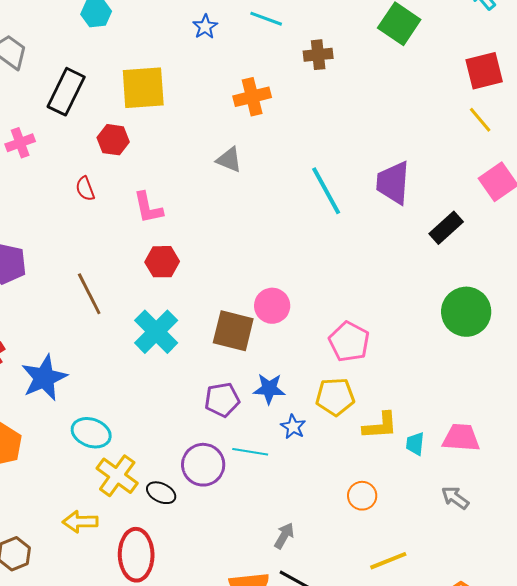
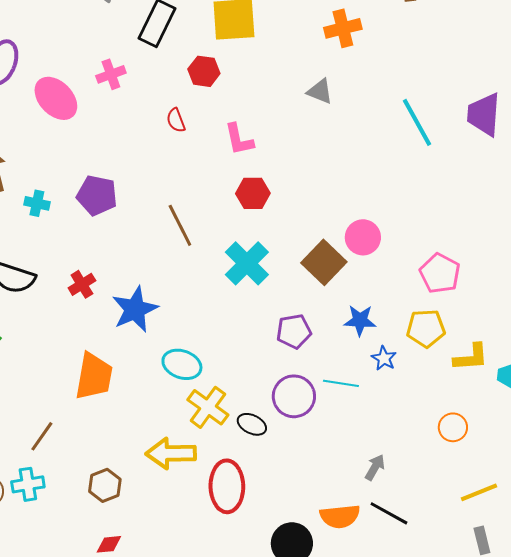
brown square: (233, 331) -> (324, 262), turned 30
purple pentagon: (222, 400) -> (294, 331), moved
yellow arrow: (80, 522) -> (171, 453), size x1.4

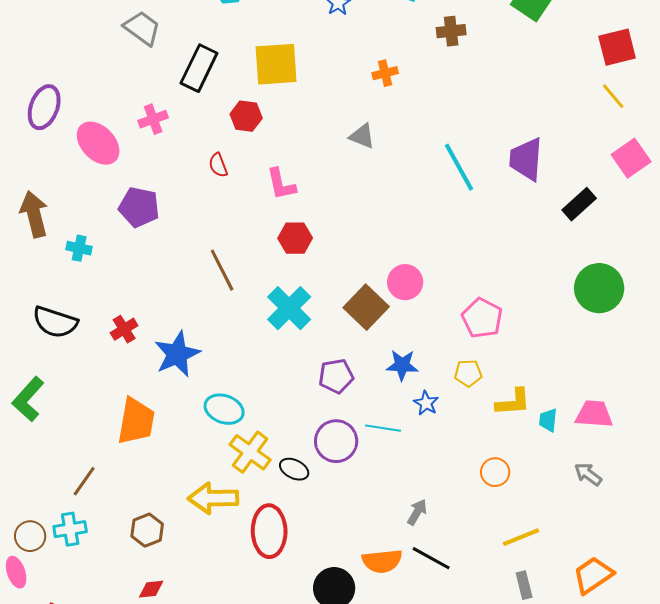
orange cross: (343, 28) -> (385, 73), size x0.7
purple pentagon: (97, 195) -> (139, 207), moved
yellow pentagon: (426, 328) -> (468, 373), size x0.7

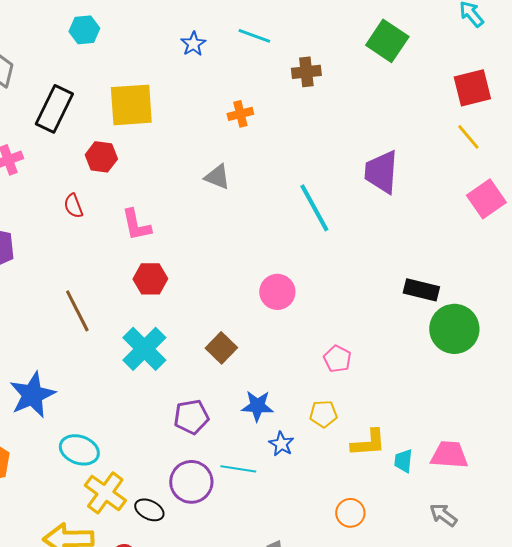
purple trapezoid: (526, 159) -> (381, 172), moved
black rectangle: (579, 204) -> (421, 290), moved, turned 56
pink circle: (405, 282) -> (277, 292), moved
brown square: (366, 307) -> (221, 348), size x0.7
pink pentagon: (482, 318) -> (337, 359), size x0.7

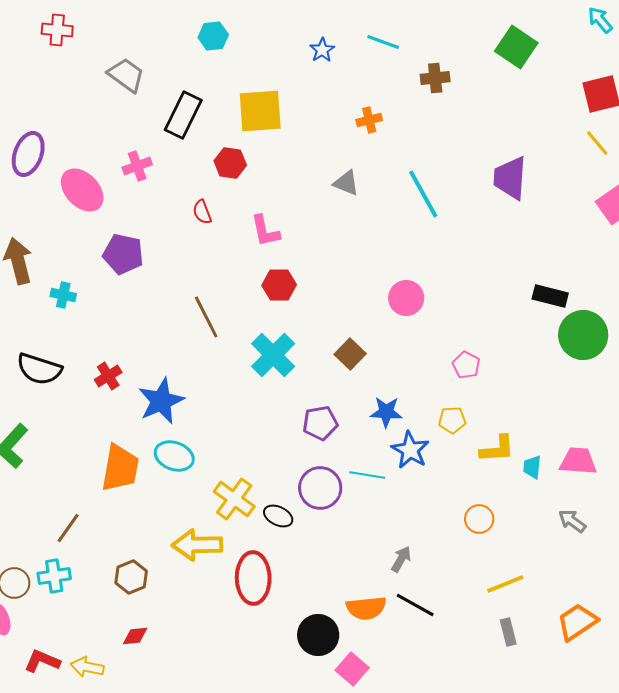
cyan line: (314, 208) -> (423, 194), moved
blue star: (281, 444) -> (410, 450), size x1.5
cyan ellipse: (79, 450) -> (174, 456), moved

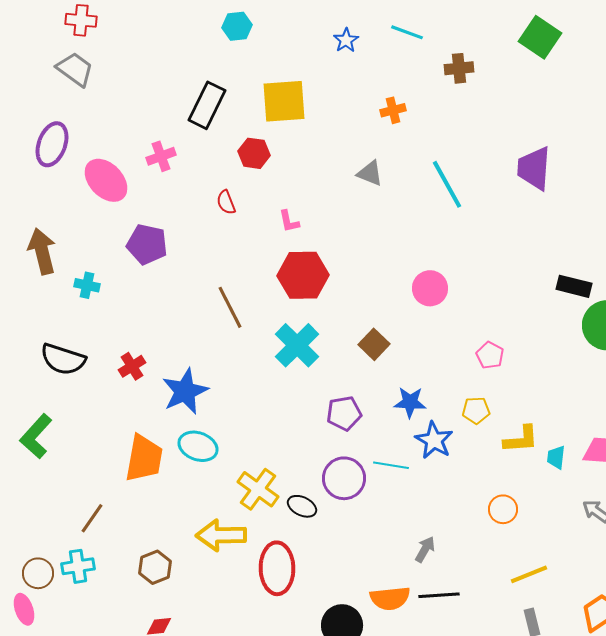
gray trapezoid: (126, 75) -> (75, 69), moved
pink L-shape: (265, 231) -> (289, 221), size x0.7
red hexagon: (279, 285) -> (303, 275), size x1.5
black line: (415, 605) -> (439, 595), turned -33

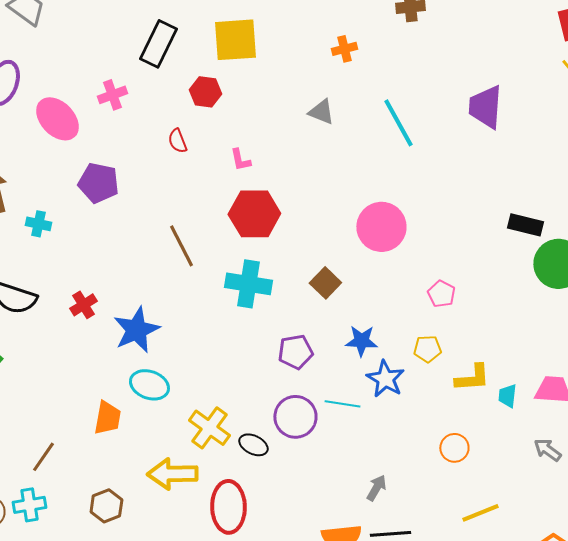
pink circle: (430, 288) -> (381, 227), size x1.4
cyan cross: (297, 345) -> (248, 284), turned -36
orange trapezoid: (144, 458) -> (107, 418), moved, size x0.7

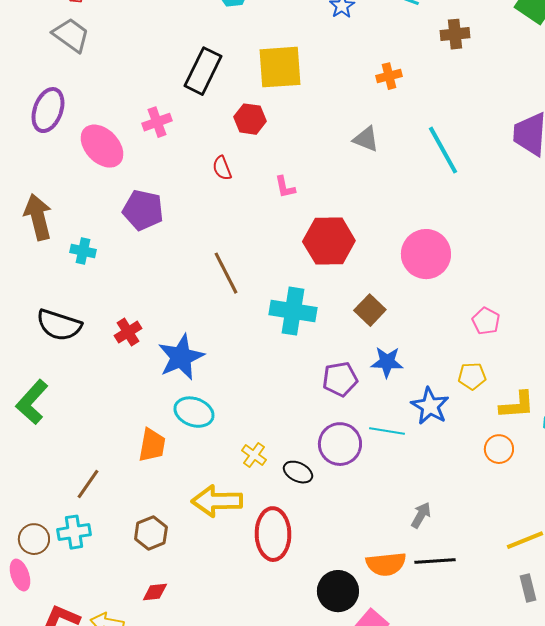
red hexagon: (254, 214) -> (329, 241), moved
blue star: (361, 341) -> (387, 362), moved
yellow cross: (209, 428) -> (254, 455), size x0.6
orange circle: (454, 448) -> (499, 449), moved

